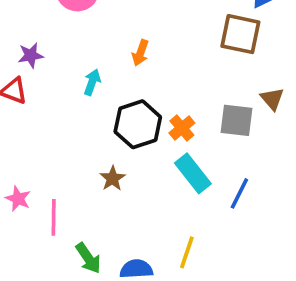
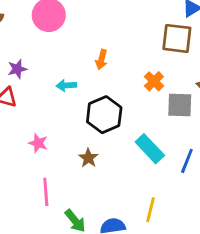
cyan arrow: (92, 82) -> (66, 85), turned -108
orange cross: (182, 128) -> (154, 81), moved
pink star: (18, 199) -> (38, 143), moved

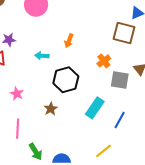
cyan rectangle: (150, 149) -> (95, 108), turned 70
yellow line: (151, 210) -> (104, 151), moved, turned 30

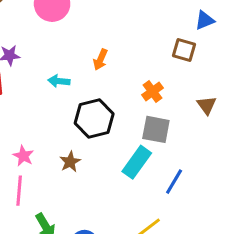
brown square: (124, 33) -> (184, 50), size x0.7
gray square: (120, 80) -> (156, 129), moved
pink star: (17, 94) -> (23, 156), moved

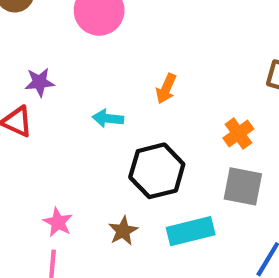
cyan rectangle: (137, 162) -> (191, 231), moved, turned 40

